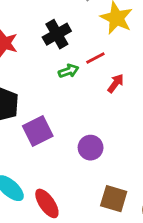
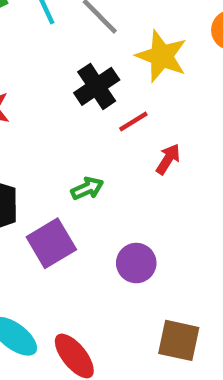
black cross: (57, 34) -> (97, 86), moved
green arrow: (69, 71) -> (87, 188), moved

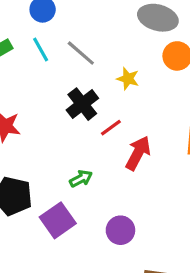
yellow star: (162, 56) -> (128, 79), size x0.6
red arrow: (168, 159) -> (138, 153), size x1.5

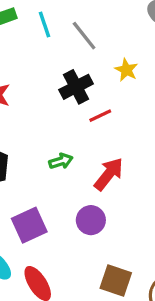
red arrow: (138, 153) -> (109, 174), moved
purple square: (58, 220) -> (29, 225), moved

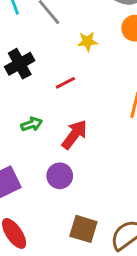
yellow star: (126, 70) -> (88, 41), turned -30
black cross: (76, 87) -> (20, 64), moved

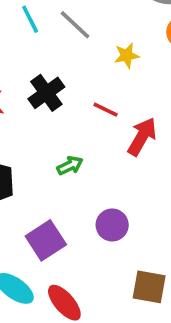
red line: (65, 83) -> (106, 110), turned 60
red arrow: (74, 134) -> (142, 137), moved

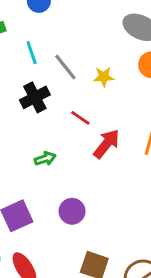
cyan line: (30, 19) -> (32, 53), moved
gray line: (75, 25) -> (65, 67), moved

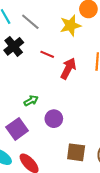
yellow star: (104, 77) -> (70, 25), moved, size x1.5
green arrow: (45, 159) -> (31, 101), moved

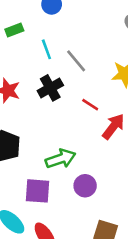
green arrow: (31, 101) -> (61, 159), size x1.6
purple square: (17, 129) -> (37, 191), turned 30

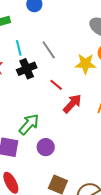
cyan line: (46, 49) -> (19, 48), moved
green arrow: (61, 159) -> (29, 124), turned -35

